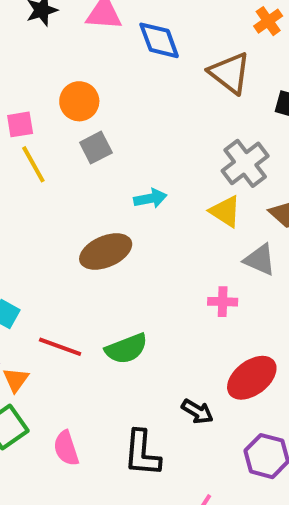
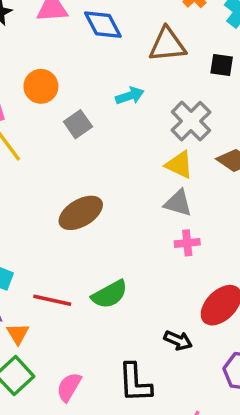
brown triangle: (230, 73) -> (167, 45), turned -36
gray square: (96, 148) -> (78, 124), moved
cyan arrow: (150, 198) -> (130, 96), moved
gray triangle: (260, 260) -> (178, 203), moved
pink semicircle: (66, 448) -> (69, 387), turned 56

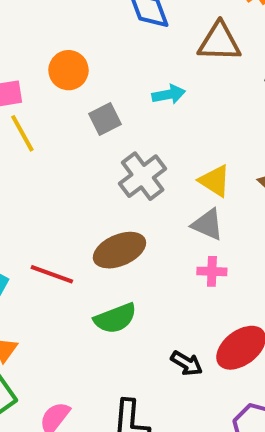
gray cross: (191, 121) -> (143, 176), moved
brown ellipse: (81, 213) -> (119, 250), moved
red line: (52, 300) -> (52, 274), moved
black arrow: (178, 340) -> (187, 363), moved

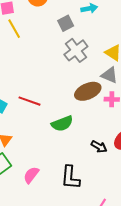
gray square: (105, 119) -> (66, 23), moved
brown ellipse: (119, 250) -> (88, 91), moved

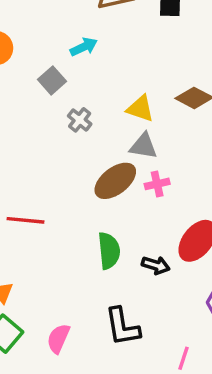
gray cross: (76, 50) -> (80, 120), size x0.6
green semicircle: (62, 124) -> (109, 251), moved, turned -60

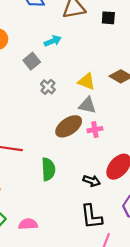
green semicircle: (109, 251) -> (48, 169), moved
black L-shape: (122, 327) -> (91, 217), moved
pink semicircle: (58, 339) -> (28, 224), turned 60

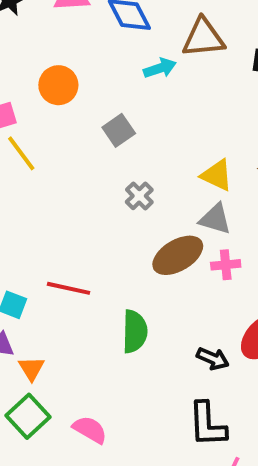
cyan arrow: (53, 41) -> (160, 68), moved
gray cross: (48, 87) -> (139, 196), moved
pink semicircle: (28, 224) -> (90, 430), turned 30

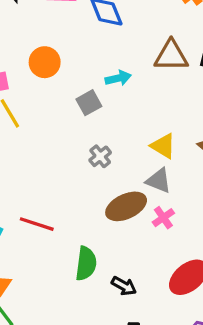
brown triangle: (203, 38) -> (171, 56), moved
cyan arrow: (160, 68) -> (118, 78), moved
pink cross: (226, 265) -> (163, 218), turned -35
black arrow: (213, 359) -> (124, 286), moved

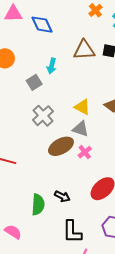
cyan arrow: (118, 78) -> (52, 66), turned 119
gray cross: (100, 156) -> (43, 116), size x1.5
green semicircle: (86, 263) -> (38, 205), moved

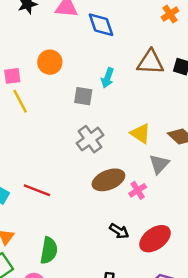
gray square: (34, 82) -> (83, 96), turned 35
gray triangle: (81, 129) -> (159, 164), moved, turned 48
black arrow: (62, 196) -> (119, 231), moved
green semicircle: (38, 205) -> (49, 250), moved

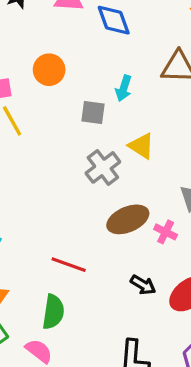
yellow triangle: (140, 133) -> (141, 146), moved
red line: (37, 190) -> (69, 265), moved
pink cross: (138, 190) -> (166, 232), turned -30

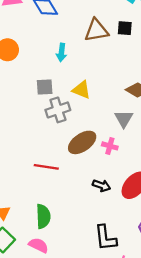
gray square: (93, 112) -> (45, 87), moved
gray cross: (103, 167) -> (58, 110), turned 30
red line: (69, 265) -> (46, 167), moved

